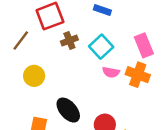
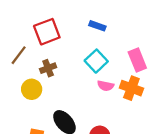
brown cross: (69, 41) -> (48, 68), moved

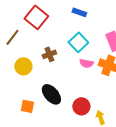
red square: (47, 32) -> (36, 17), turned -30
brown cross: (48, 68) -> (49, 54), moved

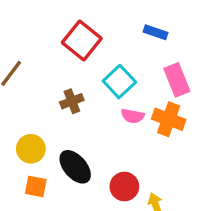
blue rectangle: (79, 12) -> (156, 32), moved
red square: (36, 17) -> (82, 41), moved
yellow circle: (23, 66) -> (31, 149), moved

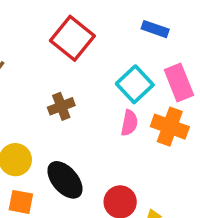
cyan square: (119, 82) -> (135, 84), moved
pink semicircle: (133, 116) -> (129, 123), turned -90

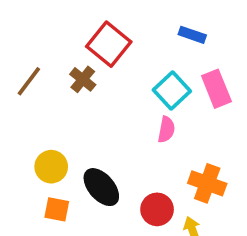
brown cross: (61, 106) -> (83, 79), moved, turned -30
orange cross: (170, 127) -> (207, 183), moved

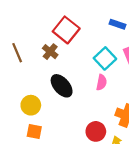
brown line: (29, 81) -> (17, 53), turned -60
black ellipse: (101, 187) -> (62, 86), moved

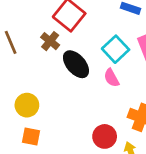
pink semicircle: (102, 82) -> (111, 78), turned 140
black ellipse: (62, 86) -> (76, 64), moved

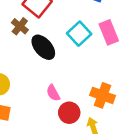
pink semicircle: (111, 78) -> (53, 93), moved

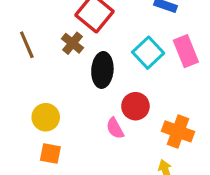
black ellipse: (43, 47) -> (102, 70), turned 45
red circle: (69, 113) -> (135, 106), moved

